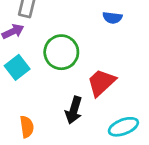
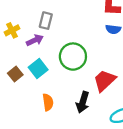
orange semicircle: (27, 127) -> (48, 102), moved

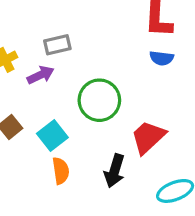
gray rectangle: (46, 21) -> (57, 45), turned 63
cyan square: (38, 68) -> (52, 135), moved

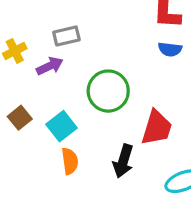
red trapezoid: (148, 137) -> (157, 128), turned 150

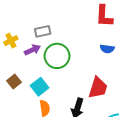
blue semicircle: (170, 49) -> (107, 49), moved
green circle: (108, 91) -> (57, 56), moved

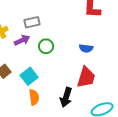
blue semicircle: (107, 49) -> (86, 48), moved
green circle: (57, 56) -> (46, 46), size x0.6

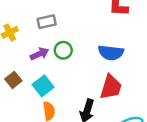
purple arrow: (22, 40) -> (39, 54), moved
blue semicircle: (86, 48) -> (111, 53), size x1.5

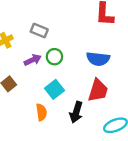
gray rectangle: (47, 22) -> (39, 31), turned 35
cyan square: (43, 86) -> (54, 89), moved

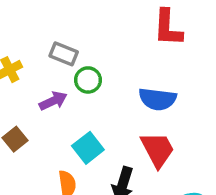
green circle: (54, 57) -> (88, 80), moved
red trapezoid: (98, 90) -> (158, 150), turned -45

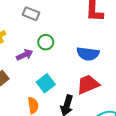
gray rectangle: (64, 54) -> (31, 14), moved
red trapezoid: (158, 150) -> (88, 84), turned -85

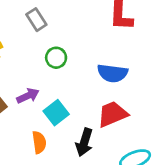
gray rectangle: (31, 14) -> (36, 20), turned 35
purple arrow: (25, 55) -> (28, 96), moved

